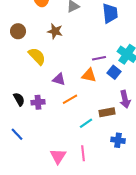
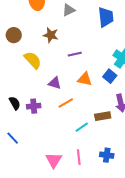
purple line: (99, 58) -> (75, 54), moved
blue cross: (118, 140) -> (107, 155), moved

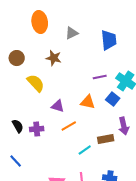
purple line: (75, 54) -> (100, 77), moved

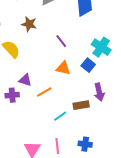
purple line: (100, 77) -> (61, 41), moved, turned 64
purple triangle: (58, 106) -> (25, 80), moved

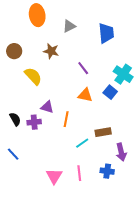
orange line: (44, 92) -> (66, 119), turned -49
purple arrow: (99, 92) -> (121, 152), moved

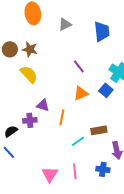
brown star: (51, 51) -> (30, 49), moved
orange triangle: (85, 95) -> (81, 93), turned -35
black semicircle: (15, 119) -> (11, 131), moved, turned -96

